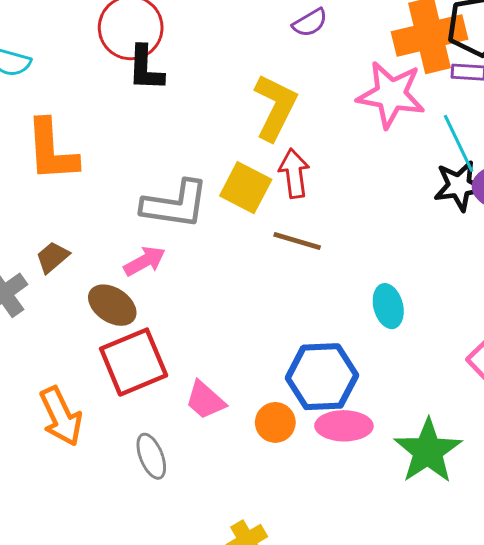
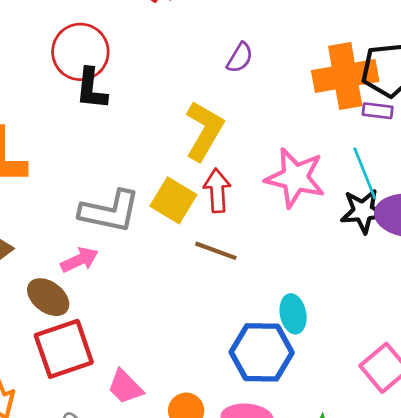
purple semicircle: (310, 23) -> (240, 58), turned -32
pink star: (391, 95) -> (295, 178), moved
blue hexagon: (322, 377) -> (262, 352), moved

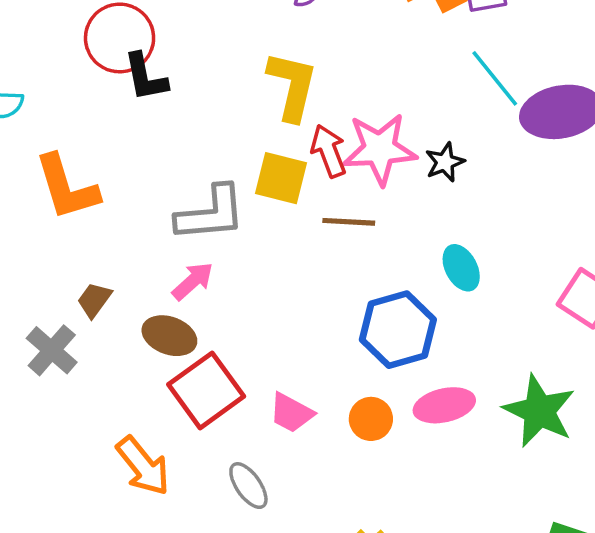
pink star: (295, 178) -> (380, 149), moved
black star: (363, 211) -> (445, 162), moved, size x0.7
blue hexagon: (262, 352) -> (398, 330), moved

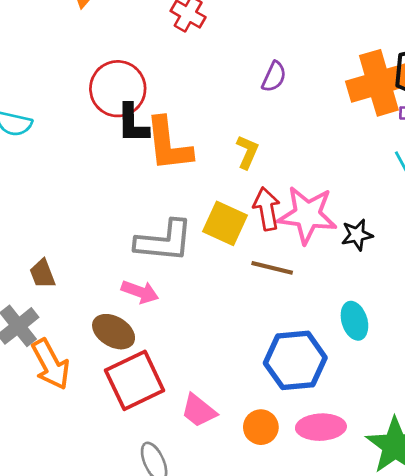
yellow L-shape: (292, 86) -> (247, 152), size x0.6
orange L-shape: (67, 187) -> (169, 144), moved
pink arrow: (193, 281) -> (140, 292), turned 51
brown trapezoid: (94, 300) -> (42, 274), moved, turned -68
orange arrow: (143, 466) -> (51, 364), moved

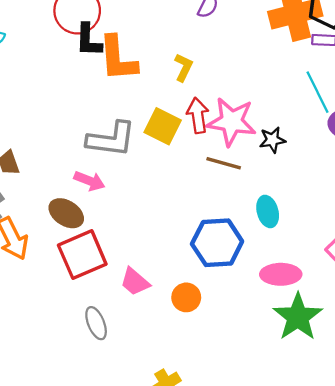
brown line: (272, 268) -> (224, 163), moved
pink ellipse: (321, 427) -> (281, 274), moved

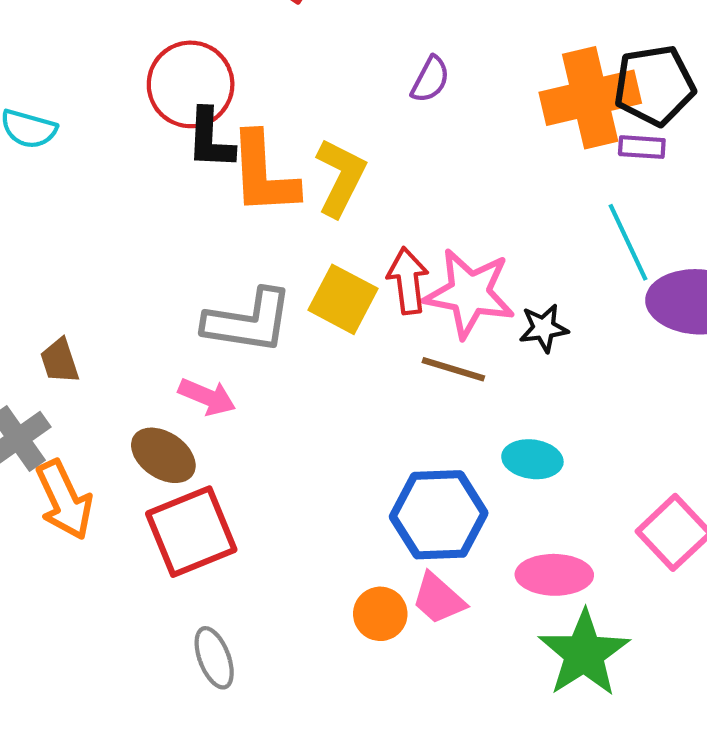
yellow L-shape: (183, 67) -> (341, 177), moved, size x1.5
cyan ellipse: (268, 211) -> (532, 459), turned -68
pink trapezoid: (135, 282) -> (438, 599), moved

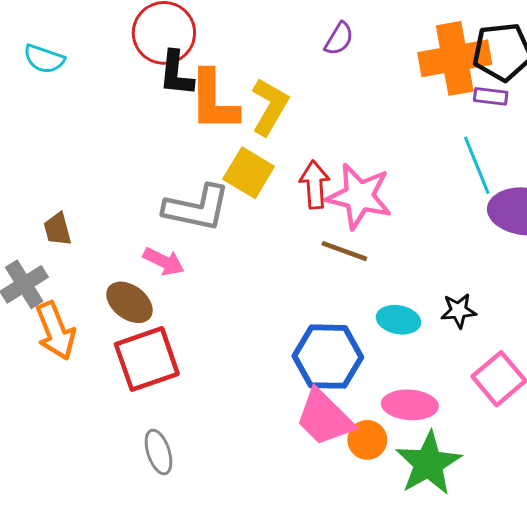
yellow square: (343, 299) -> (249, 173), moved
black star: (544, 328) -> (459, 311), moved
pink trapezoid: (438, 599) -> (324, 418), size x1.5
orange circle: (380, 614) -> (367, 440), moved

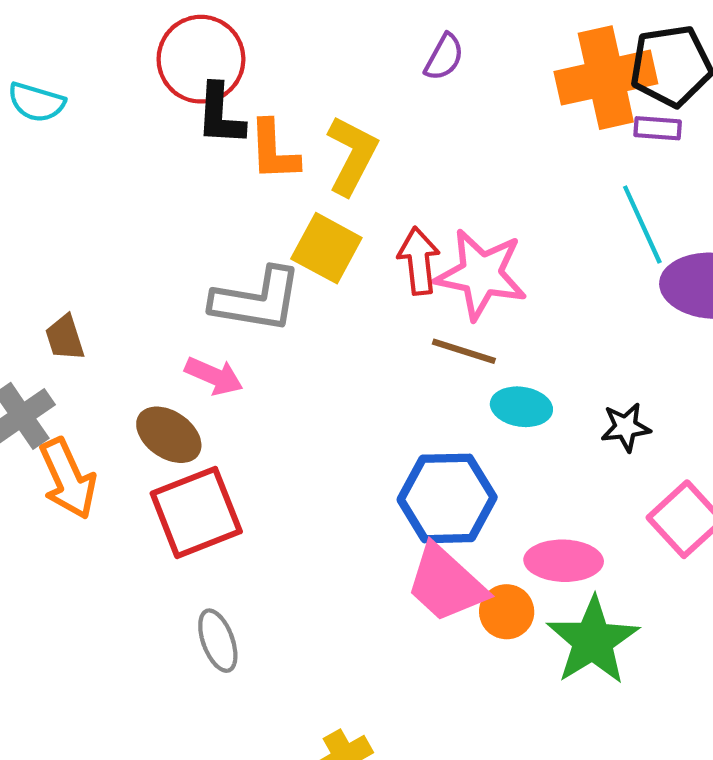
orange L-shape: (214, 101) -> (274, 151), size x0.7
cyan ellipse: (398, 320) -> (521, 407), moved

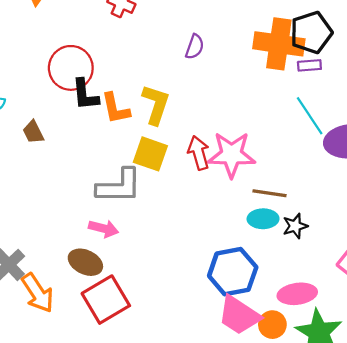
orange cross: (606, 78) -> (279, 44), turned 30
brown trapezoid: (65, 338) -> (33, 132), moved
brown line: (464, 351) -> (269, 193), moved
black star: (626, 427) -> (295, 226), moved

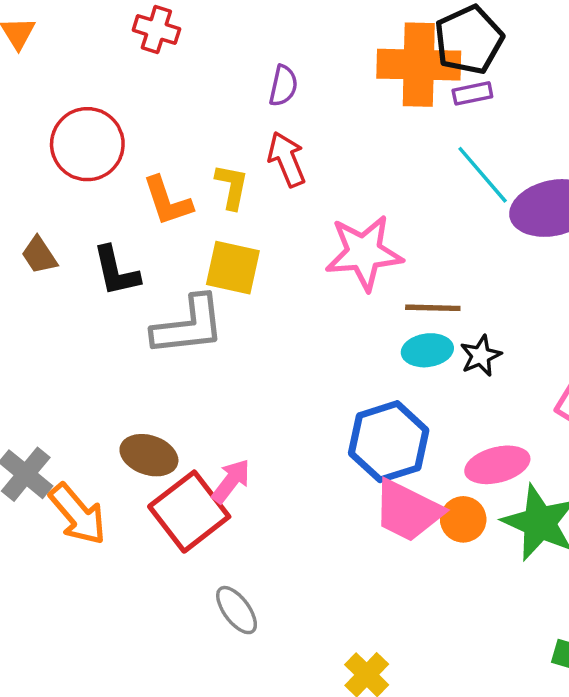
black L-shape: (85, 95) -> (116, 271), moved
yellow L-shape: (156, 104) -> (232, 187), size x0.7
red arrow: (199, 153) -> (287, 159), moved
pink arrow: (104, 228) -> (231, 481), moved, turned -60

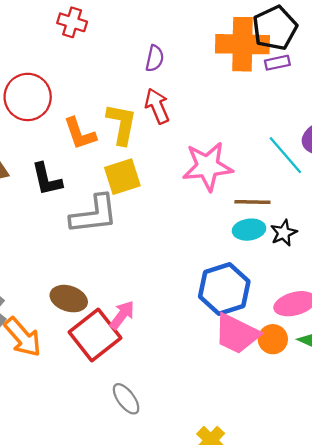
cyan line: (483, 175) -> (285, 155), moved
yellow L-shape: (232, 187) -> (122, 124), size x1.4
yellow square: (233, 268) -> (122, 177), turned -30

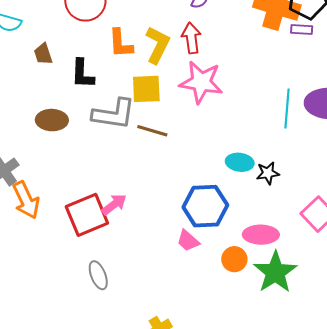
cyan line: (285, 155) -> (287, 109), turned 30
pink star: (208, 166) -> (201, 82), moved
brown line: (252, 202) -> (152, 131), moved
brown ellipse: (69, 299) -> (52, 120), moved, turned -32
pink trapezoid: (237, 334) -> (188, 241), moved, size x0.6

